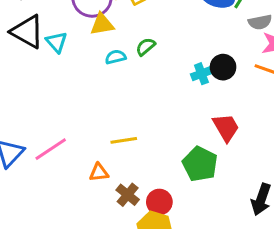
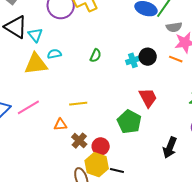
yellow triangle: (102, 24) -> (36, 64), moved, size x1.4
green semicircle: (146, 47) -> (96, 56), moved, turned 152
cyan semicircle: (116, 57) -> (54, 54), moved

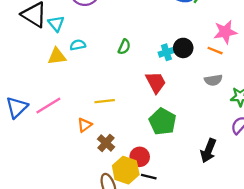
gray semicircle: (174, 27) -> (213, 80), moved
yellow triangle: (36, 64) -> (57, 56), size x0.7
red trapezoid: (148, 98) -> (156, 82), moved
orange triangle: (60, 125) -> (85, 125), turned -32
red circle: (101, 146) -> (140, 157), moved

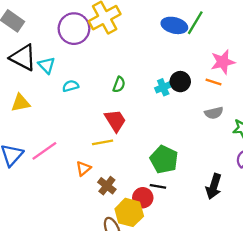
yellow triangle: (57, 56) -> (21, 103), moved
red trapezoid: (156, 82) -> (115, 121), moved
black line: (149, 177) -> (158, 186), moved

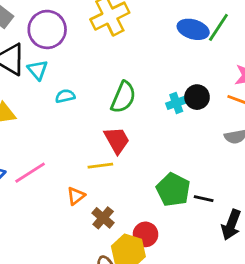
purple circle: (74, 29) -> (47, 29), moved
green semicircle: (119, 85) -> (123, 97), size x1.6
black line: (158, 186) -> (204, 199), moved

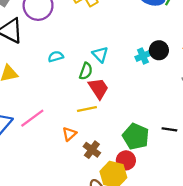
cyan triangle: (38, 70) -> (100, 54), moved
green semicircle: (123, 97) -> (86, 71), moved, size x0.7
green pentagon: (173, 190) -> (136, 137), moved

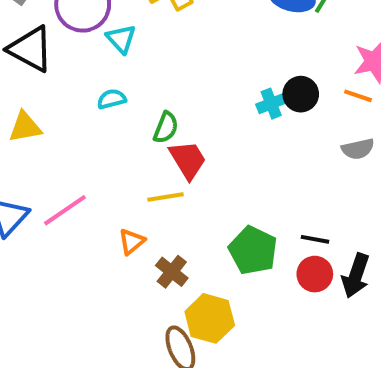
cyan triangle: (100, 54) -> (121, 39), moved
red circle: (126, 160) -> (315, 274), moved

